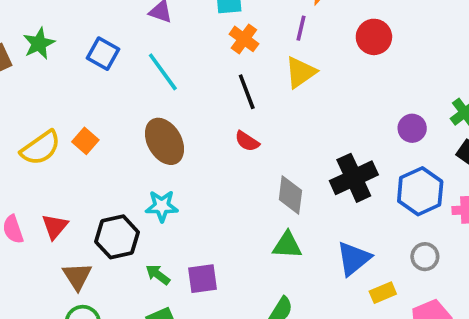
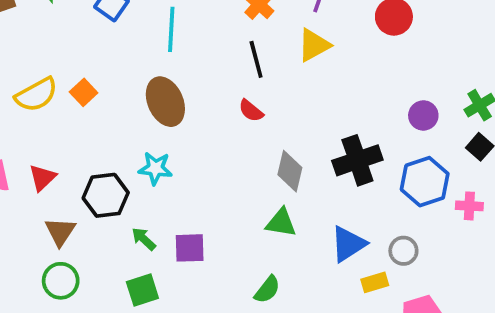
cyan line: (163, 72) -> (171, 29), turned 33
gray circle: (425, 257) -> (403, 251), moved

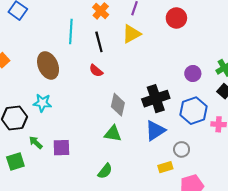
cyan line: (171, 29) -> (71, 31), moved
blue triangle: (348, 244) -> (155, 130), moved
green square: (142, 290) -> (15, 162), moved

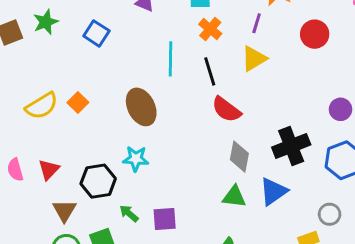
red semicircle: (96, 71) -> (226, 109), moved, size x1.5
blue triangle: (155, 130) -> (273, 192), moved

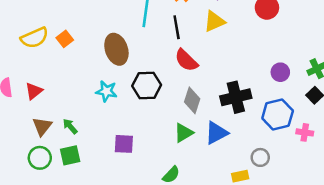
black hexagon: (98, 181) -> (147, 85), moved
green triangle: (234, 197) -> (184, 133), turned -45
green arrow: (129, 213) -> (70, 126), moved

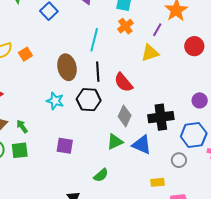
black line: (177, 27) -> (98, 72), moved
blue triangle: (216, 133) -> (142, 145), turned 45
gray circle: (260, 157) -> (179, 160), moved

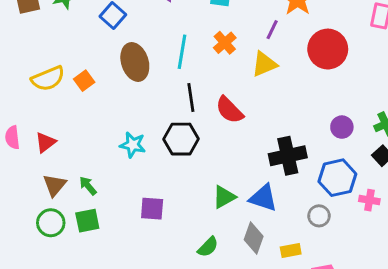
orange cross: (125, 26) -> (225, 43), moved
red circle: (194, 46) -> (328, 49), size x1.4
brown ellipse: (67, 67) -> (135, 62), moved
gray diamond: (125, 116) -> (254, 238), moved

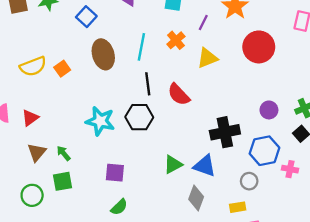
purple line: (272, 30) -> (203, 23), moved
cyan star: (133, 145) -> (100, 121), size x1.4
green circle: (51, 223) -> (32, 195), moved
green semicircle: (208, 247) -> (119, 207), moved
yellow rectangle: (291, 251) -> (238, 207), moved

